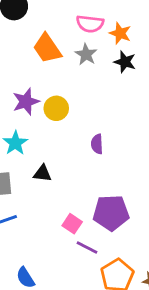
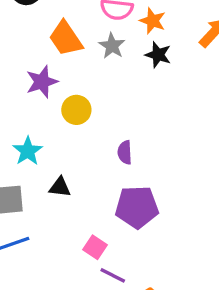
purple star: (26, 102) -> (42, 82), moved
purple pentagon: (111, 213) -> (137, 207), moved

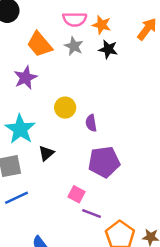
yellow circle: (76, 110) -> (65, 108), moved
cyan star: (28, 151) -> (20, 129), size x1.4
black triangle: (60, 187) -> (46, 153), turned -42

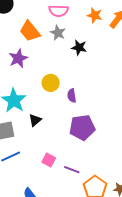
orange star: (102, 25) -> (95, 15), moved
black star: (108, 49) -> (79, 48), moved
pink square: (76, 194) -> (49, 160), moved

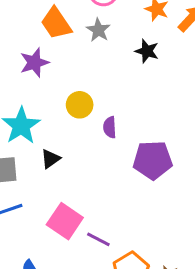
black star: (79, 48) -> (147, 51), moved
purple pentagon: (82, 127) -> (153, 160), moved
pink square: (49, 160) -> (65, 221), size x1.6

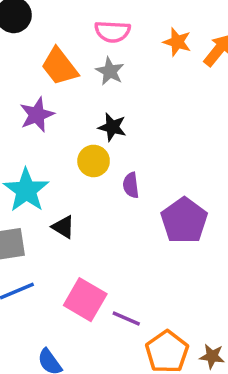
black star: (147, 51) -> (112, 127), moved
black triangle: (50, 159) -> (63, 227), turned -50
purple pentagon: (153, 160) -> (184, 221), turned -30

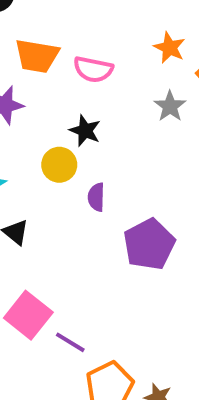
pink semicircle: (112, 32) -> (93, 69), moved
orange trapezoid: (59, 67) -> (37, 56), turned -51
gray star: (110, 71) -> (170, 106), moved

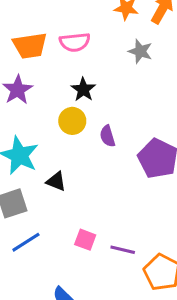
black star: (85, 131) -> (83, 89), turned 30
pink square: (28, 315) -> (85, 240), size x0.6

